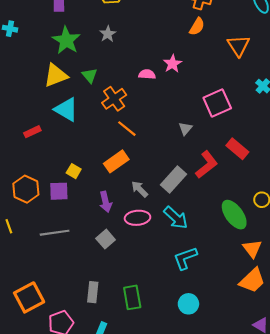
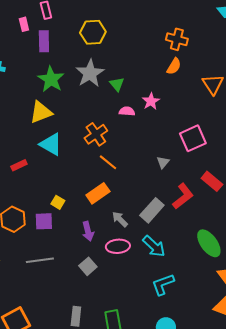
gray star: (108, 34) -> (90, 73), size x1.8
green triangle: (90, 75) -> (117, 84), moved

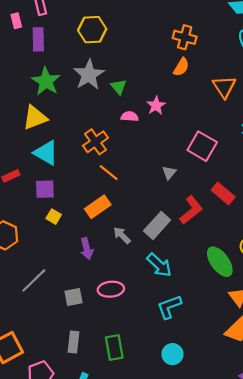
pink square: (193, 138) -> (202, 146), turned -36
purple square: (44, 221) -> (45, 189), moved
pink ellipse: (118, 246) -> (111, 289), moved
gray line: (40, 260) -> (34, 280), turned -36
gray square: (88, 266) -> (73, 297), moved, turned 30

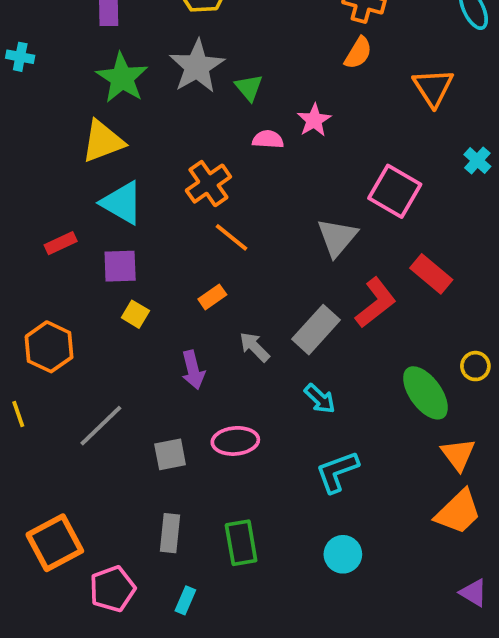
gray triangle: (169, 173) -> (337, 237), size x1.6
orange rectangle: (98, 207) -> (212, 297), size x0.6
cyan arrow: (159, 265) -> (320, 399), size x0.7

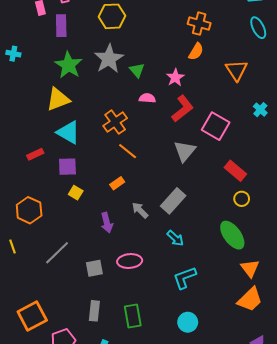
pink star: (314, 120) -> (175, 77), moved
red L-shape: (376, 303) -> (183, 109), moved
yellow circle: (475, 366) -> (242, 199), moved

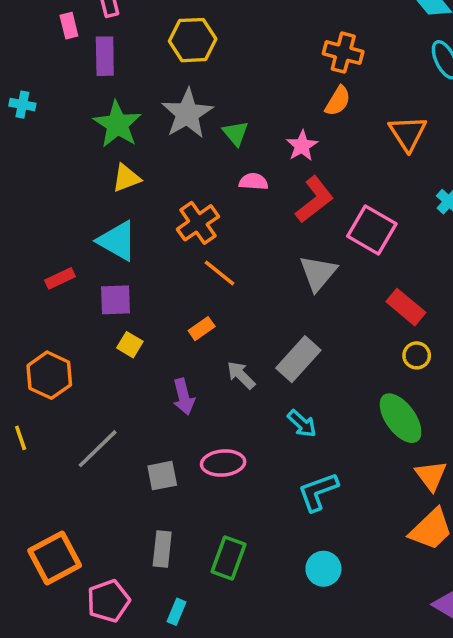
yellow triangle: (58, 99) -> (126, 178), moved, size x0.7
green rectangle: (133, 316) -> (228, 558), turned 30

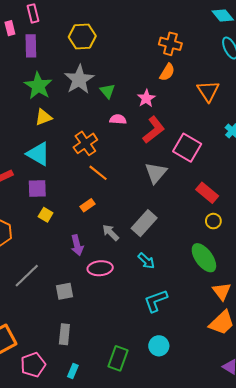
pink ellipse: (223, 463) -> (100, 268), moved
green rectangle: (228, 558) -> (118, 358), moved

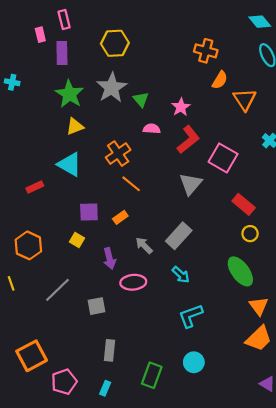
orange semicircle: (167, 72) -> (220, 80), moved
purple square: (37, 189) -> (89, 212), moved
yellow square: (46, 215) -> (77, 240), moved
gray rectangle: (64, 334) -> (109, 350), moved

